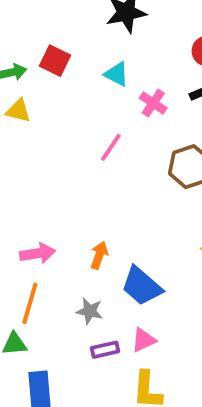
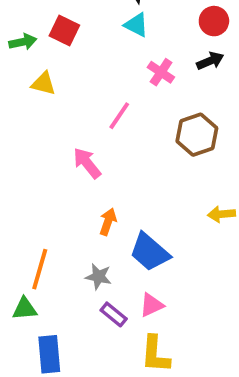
cyan triangle: (117, 74) -> (136, 25), moved
yellow triangle: (18, 111) -> (44, 84), moved
pink arrow: (38, 253) -> (87, 163), moved, turned -120
purple rectangle: (105, 350) -> (114, 314), turned 52

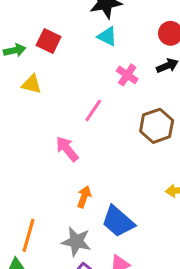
gray star: (98, 277) -> (76, 242), size x1.4

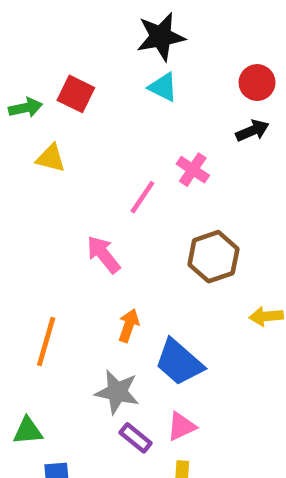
pink cross: (127, 75) -> (193, 170), moved
brown hexagon: (157, 126) -> (213, 257), moved
orange line: (29, 235) -> (46, 342), moved

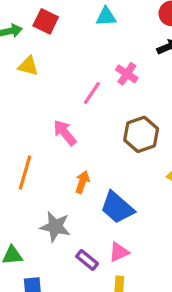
cyan triangle: (163, 87) -> (106, 17), turned -30
orange line: (46, 342) -> (25, 173), moved
gray star: (117, 392) -> (55, 227), moved

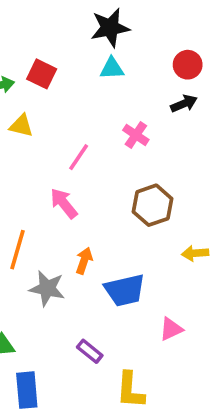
pink line: (92, 93) -> (79, 157), moved
blue trapezoid: (117, 208) -> (125, 290), turned -54
gray star: (55, 227) -> (47, 288), moved
pink triangle: (119, 252) -> (171, 329), moved

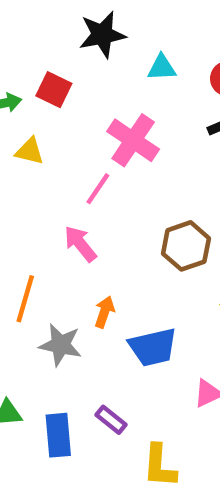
black star: (110, 28) -> (102, 35), moved
cyan triangle: (112, 68) -> (162, 68), moved
pink cross: (136, 135) -> (133, 140), moved, size x1.6
blue rectangle: (27, 390) -> (58, 435), moved

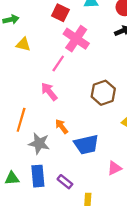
red square: (54, 90) -> (60, 13), moved
orange arrow: (104, 312) -> (62, 126), turned -56
blue rectangle: (58, 435) -> (38, 176), moved

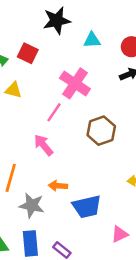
red square: (60, 13) -> (28, 53), moved
brown hexagon: (103, 93) -> (101, 131), moved
orange arrow: (62, 126) -> (58, 186), turned -49

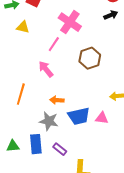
gray star: (32, 205) -> (49, 121), moved
pink triangle: (120, 234) -> (102, 118), moved, turned 32

